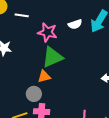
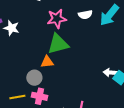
pink star: (47, 32) -> (57, 19), turned -30

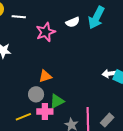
green triangle: (58, 44) -> (57, 101), moved, size x0.7

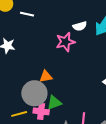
pink star: (46, 32) -> (65, 42), moved
gray circle: (36, 94) -> (34, 93), size x1.6

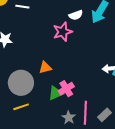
gray circle: (34, 93) -> (21, 83), moved
pink cross: (41, 111) -> (66, 89), moved, turned -35

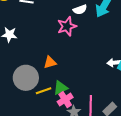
pink cross: (66, 89) -> (65, 100), moved
yellow line: (21, 107) -> (44, 91), moved

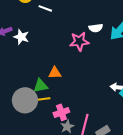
gray circle: (26, 78) -> (25, 100), moved
green triangle: (60, 88) -> (41, 86), moved

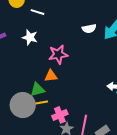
white star: (21, 37) -> (30, 37), moved
pink star: (79, 41) -> (58, 54), moved

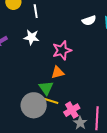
white line: (38, 12) -> (36, 11), turned 72
green triangle: (37, 89) -> (46, 88), turned -42
yellow line: (40, 103) -> (51, 101), turned 35

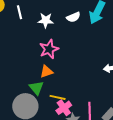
white star: (32, 37) -> (46, 20), moved
yellow line: (51, 101) -> (58, 97), moved

